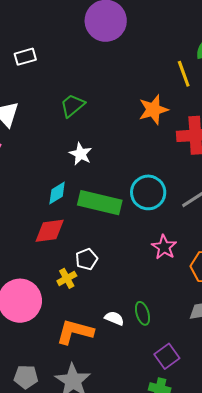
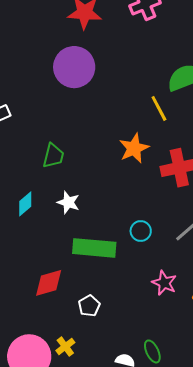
green trapezoid: (72, 106) -> (53, 156), turned 152
cyan circle: (148, 192) -> (141, 231), size x0.6
cyan diamond: (57, 193) -> (25, 204), moved
yellow cross: (67, 278) -> (65, 347), moved

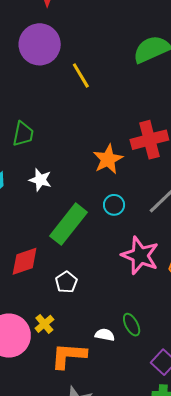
yellow line: (159, 108) -> (81, 75), moved
orange star: (134, 148) -> (108, 159), moved
green rectangle: (94, 248) -> (68, 224), turned -54
pink star: (164, 283) -> (140, 255), size x1.5

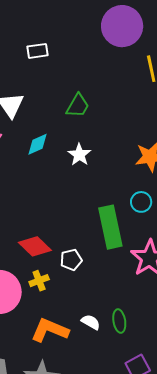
green rectangle: (68, 224) -> (110, 227), moved, turned -69
red diamond: (25, 261) -> (35, 246), moved, turned 44
yellow cross: (44, 324) -> (39, 281), moved

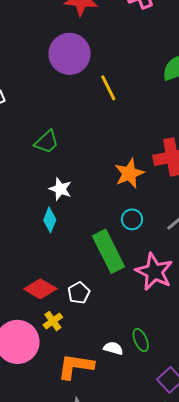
green trapezoid: (78, 106) -> (47, 142), turned 32
cyan diamond: (37, 144) -> (50, 220), moved, turned -30

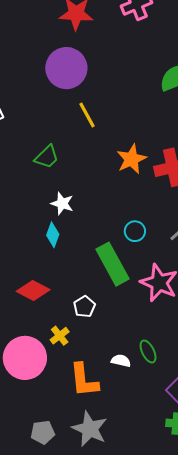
yellow line: (108, 88) -> (87, 115), moved
orange star: (129, 173) -> (131, 159), moved
red diamond: (40, 289) -> (33, 290), moved
orange L-shape: (76, 366) -> (84, 380), turned -102

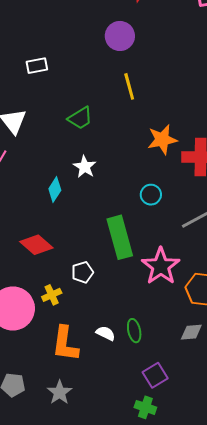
purple circle: (66, 68) -> (120, 36), size x0.7
cyan circle: (135, 231) -> (151, 195), moved
cyan diamond: (53, 235) -> (55, 190), moved
gray star: (90, 429) -> (60, 392), size x0.7

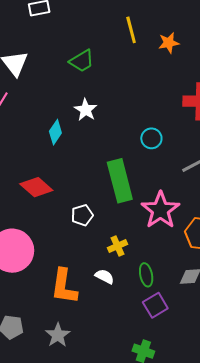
orange star: (162, 140) -> (169, 43), moved, size x0.7
yellow cross: (52, 295) -> (118, 246), moved
green ellipse: (134, 331) -> (146, 275), moved
purple square: (155, 375) -> (155, 305), moved

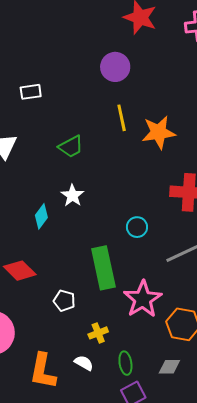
orange star: (169, 43) -> (159, 132), size x1.6
white pentagon: (82, 215) -> (64, 301), turned 30

